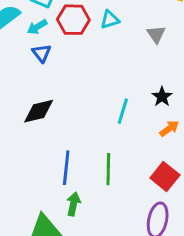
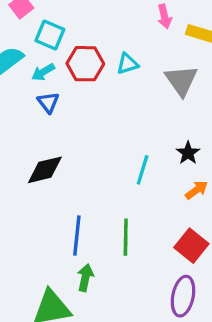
gray triangle: (156, 34) -> (181, 80), size x1.5

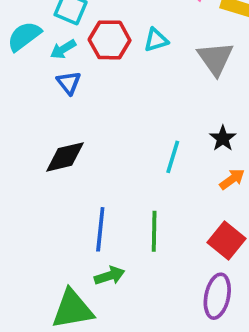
green arrow: (85, 278) -> (110, 276), turned 60

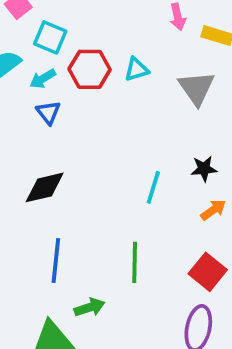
black star: (223, 138) -> (204, 169), turned 30
blue line: (100, 229) -> (56, 261), moved

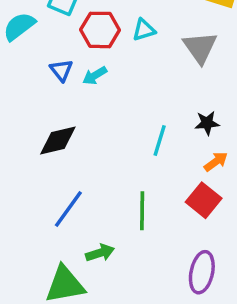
cyan arrow: (43, 79) -> (95, 76), moved
blue line: (56, 261) -> (68, 209), turned 30
red square: (208, 272) -> (204, 200), moved

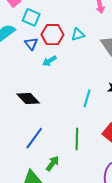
blue triangle: (61, 70) -> (31, 44), moved
black diamond: (58, 141) -> (28, 98), turned 60
green arrow: (100, 253) -> (52, 163), turned -35

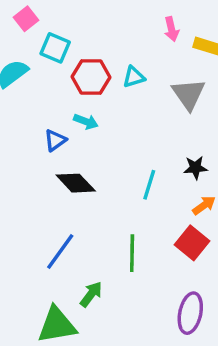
blue triangle: (31, 44) -> (55, 140), moved, turned 32
cyan arrow: (49, 61) -> (86, 121), turned -128
black diamond: (28, 98) -> (76, 183), moved

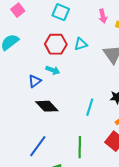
cyan square: (55, 48) -> (61, 12), moved

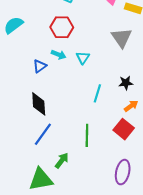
cyan triangle: (81, 44) -> (83, 58), moved, turned -40
black diamond: (47, 106) -> (39, 104), moved, turned 40

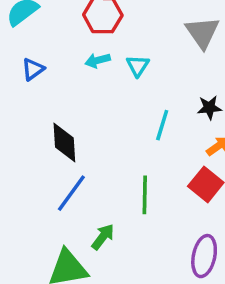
cyan arrow: (59, 55) -> (98, 60), turned 144
blue triangle: (40, 66) -> (33, 69), moved

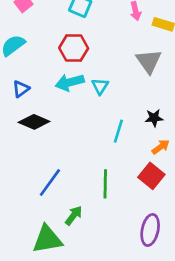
cyan arrow: (98, 60) -> (70, 82), size x1.5
black diamond: (64, 143) -> (34, 122), moved, turned -64

